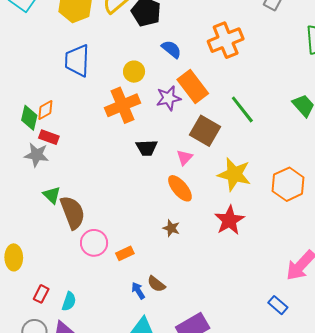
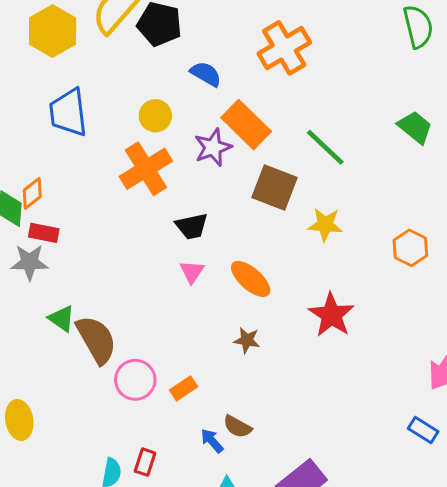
pink triangle: (185, 157) -> (192, 272), moved
yellow star: (234, 174) -> (325, 225), moved, size x0.7
orange hexagon: (288, 184) -> (410, 248), size x0.7
red rectangle: (41, 294) -> (145, 462), moved

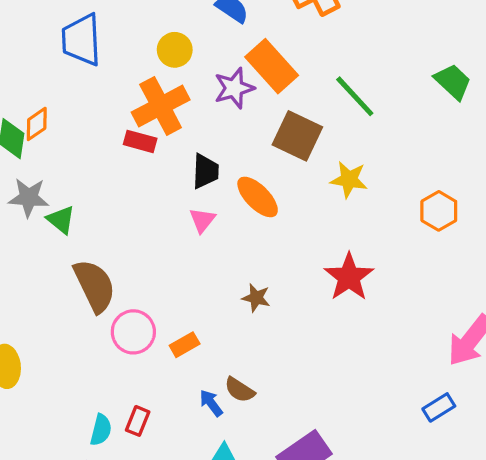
black trapezoid: (192, 226) -> (206, 171), turned -80
red rectangle: (44, 233) -> (140, 141), moved
orange ellipse: (251, 279) -> (258, 197), moved
green triangle: (62, 319) -> (61, 220), moved
blue rectangle: (423, 430) -> (439, 407), turned -68

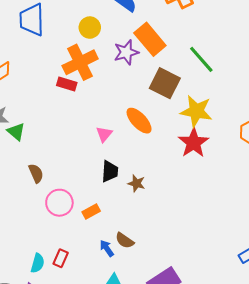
black trapezoid: (206, 171) -> (110, 171), moved
yellow star: (349, 180) -> (196, 111), size x1.4
red star: (349, 277) -> (194, 143), moved
brown semicircle: (95, 286) -> (36, 173), size x0.6

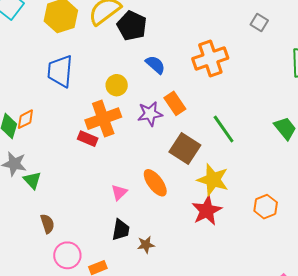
orange rectangle: (150, 39) -> (175, 103), size x0.7
brown star: (136, 183) -> (146, 245), turned -30

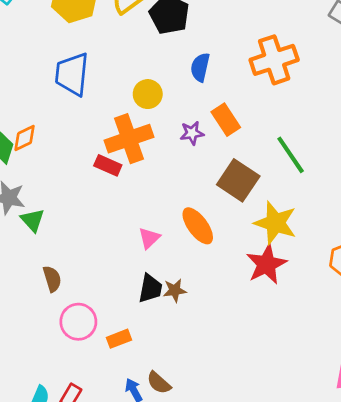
blue semicircle: (155, 65) -> (200, 67), turned -120
purple star: (150, 114) -> (192, 133), size x0.7
brown star: (146, 245) -> (175, 290), moved

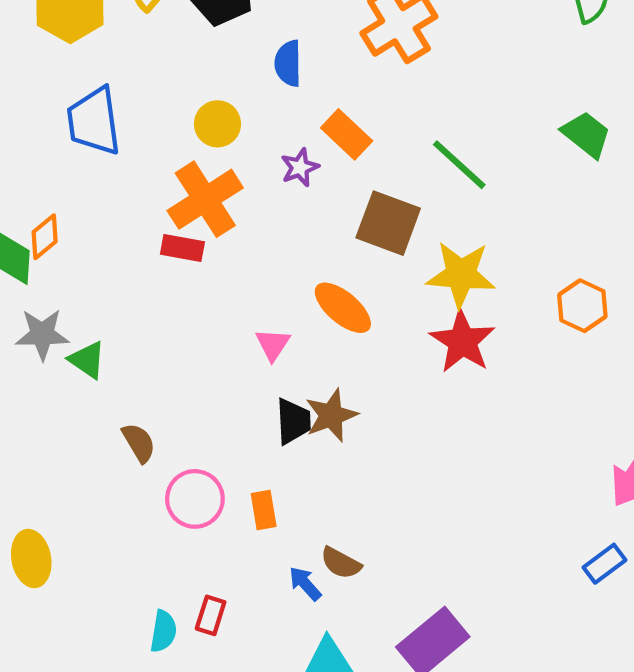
brown star: (175, 290) -> (331, 415), size x1.4
orange rectangle: (119, 339) -> (264, 510), turned -65

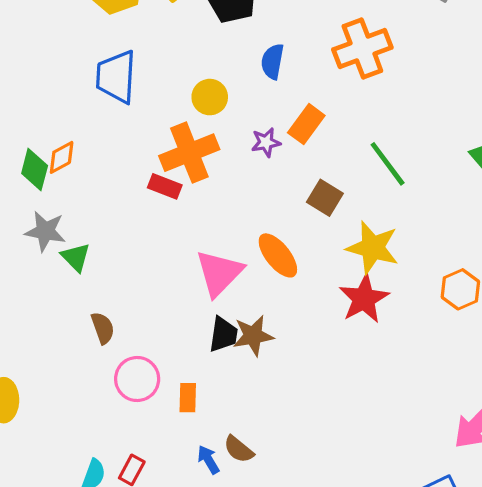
orange rectangle: (347, 134) -> (306, 124), turned 72
brown square: (388, 223) -> (325, 198), size x0.7
pink triangle: (273, 344) -> (219, 273), size x1.8

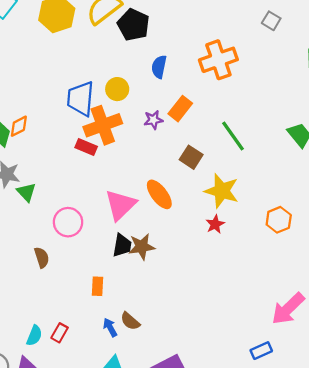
blue trapezoid: (116, 77) -> (81, 99), moved
red star: (364, 299) -> (215, 224), size x0.6
brown semicircle: (103, 328) -> (42, 257), moved
pink circle: (137, 379) -> (68, 222), moved

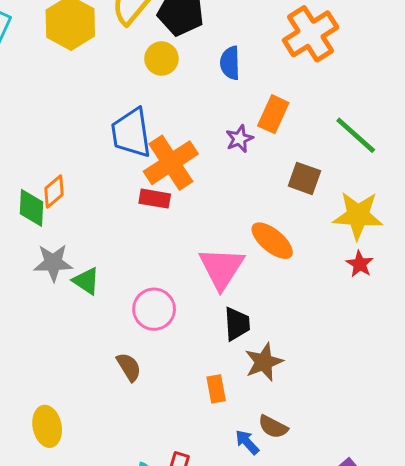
yellow circle: (117, 89) -> (161, 58), moved
brown star: (142, 247) -> (264, 362), moved

